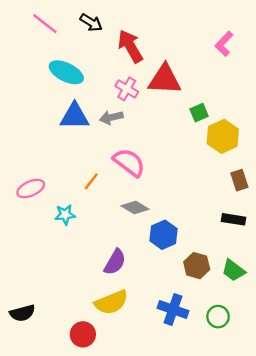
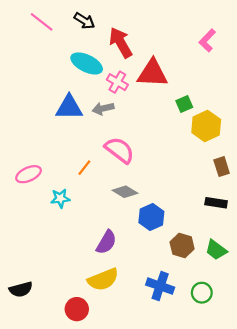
cyan ellipse: (66, 72) -> (87, 63), moved

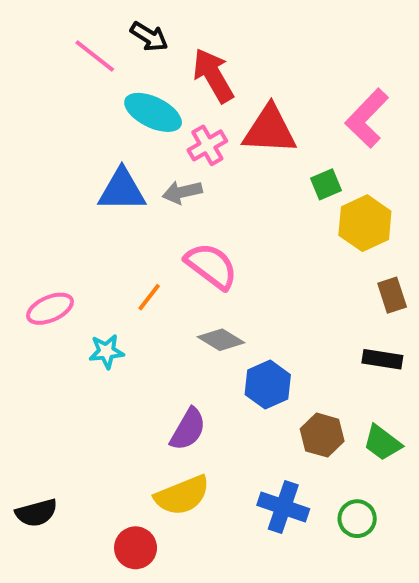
pink line: (42, 22) -> (95, 56), moved
pink L-shape: (207, 40) -> (367, 118), moved, size x1.4
pink cross: (117, 82) -> (207, 145), turned 30

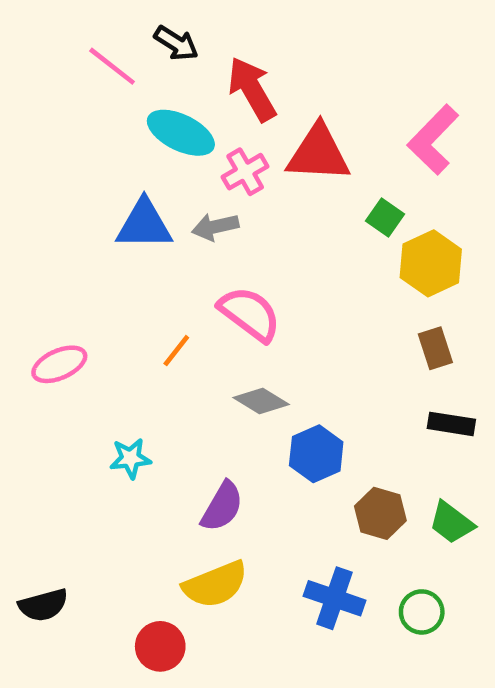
green square: (326, 184) -> (385, 218), turned -32
brown rectangle: (392, 295) -> (435, 348), moved
cyan star: (106, 351) -> (130, 458), moved

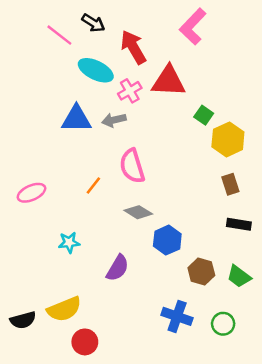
pink L-shape: (433, 140) -> (193, 27), moved
pink semicircle: (250, 314) -> (132, 166), turned -144
yellow semicircle: (215, 584) -> (64, 309), moved

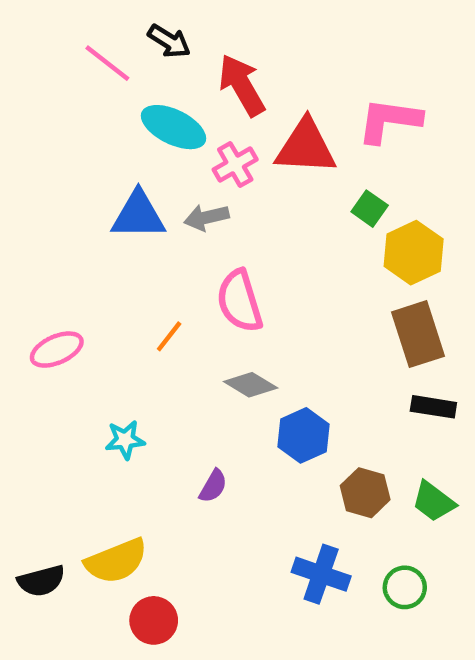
pink L-shape: (193, 27) -> (389, 120), moved, turned 54
brown rectangle: (230, 184) -> (418, 334), size x1.6
purple semicircle: (118, 268) -> (213, 486), size x0.7

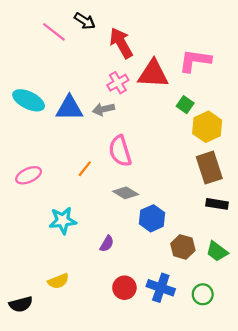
cyan ellipse: (173, 127) -> (29, 100), moved
cyan star: (125, 440) -> (63, 220), size x1.4
yellow semicircle: (116, 561) -> (58, 281), size x0.7
black semicircle: (41, 581) -> (21, 304), moved
red circle: (154, 620) -> (124, 288), moved

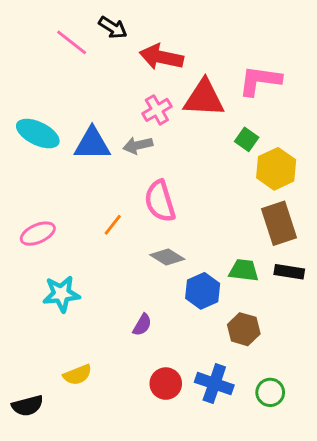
red arrow: (121, 43) -> (161, 57), turned -48
cyan star: (63, 220) -> (61, 294), moved
green trapezoid: (217, 251) -> (244, 270), moved, turned 150

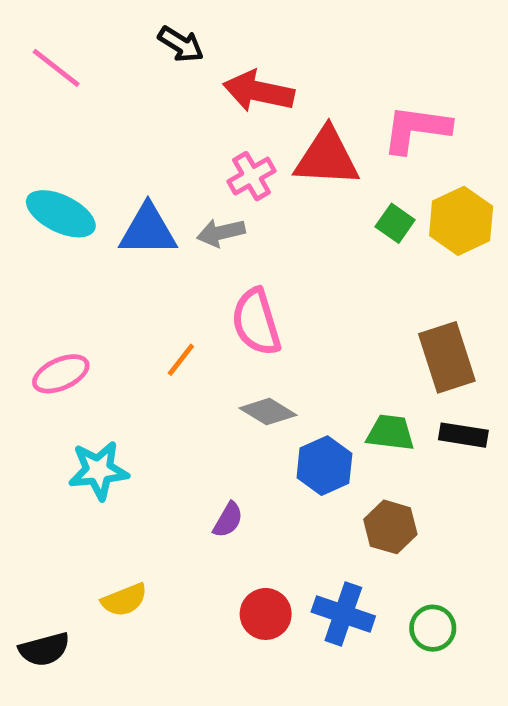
pink line: (72, 42) -> (56, 68), moved
yellow hexagon: (276, 169) -> (461, 221), moved

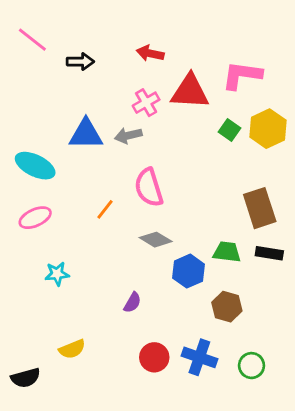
black arrow: (181, 44) -> (80, 62), moved, turned -32
red arrow: (259, 91) -> (150, 53), size x0.7
cyan ellipse: (61, 214) -> (35, 166), moved
cyan star: (98, 470) -> (57, 274), size x0.7

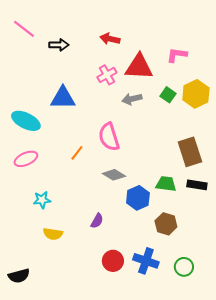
pink L-shape: (242, 75) -> (177, 55), size x0.7
gray arrow: (128, 135) -> (132, 99), moved
yellow semicircle: (72, 349) -> (53, 234), moved, turned 30

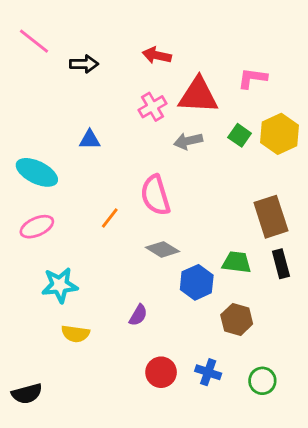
blue triangle: (63, 98) -> (90, 140), size x0.6
black rectangle: (197, 185) -> (281, 264), turned 66
cyan star: (42, 200) -> (60, 285), size x1.4
blue cross: (146, 261) -> (208, 372), size x0.7

